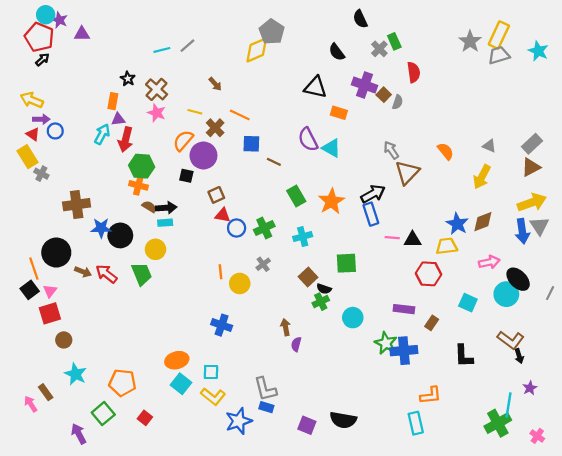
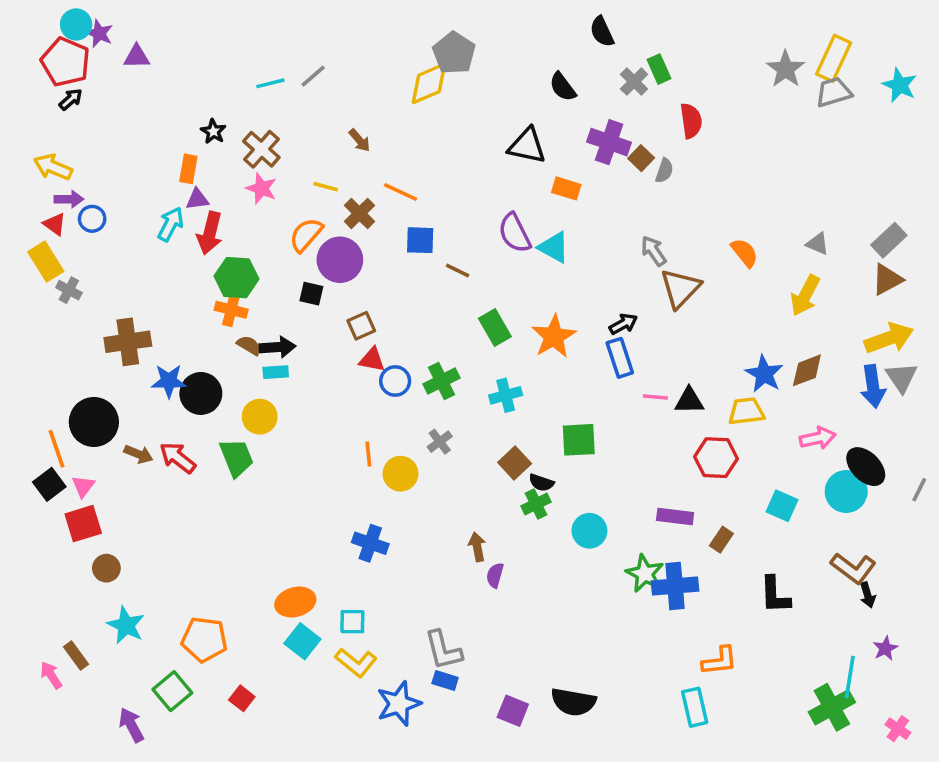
black arrow: (373, 194) -> (623, 324), size x0.7

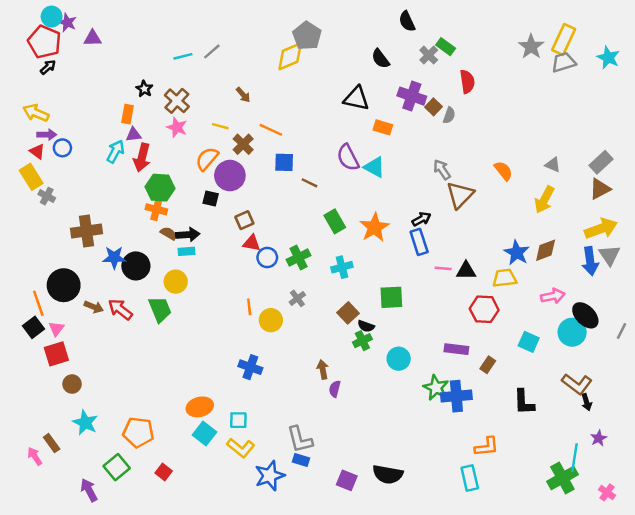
green rectangle: (659, 69) -> (446, 47), turned -30

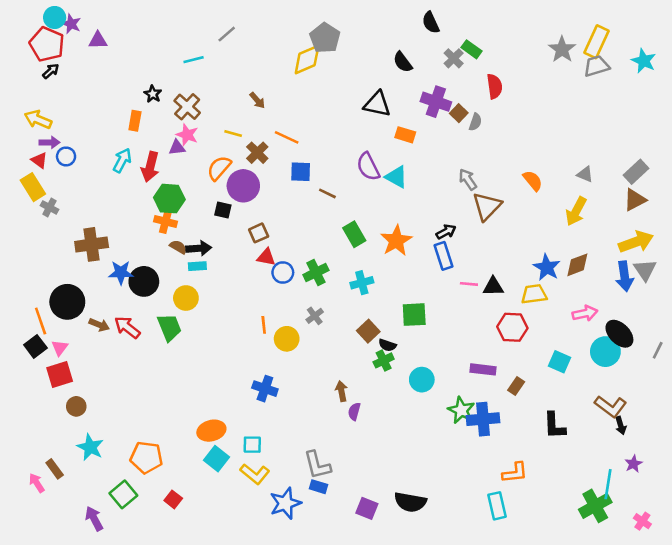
gray line: (212, 51) -> (227, 34), moved
purple triangle: (133, 135) -> (177, 148), moved

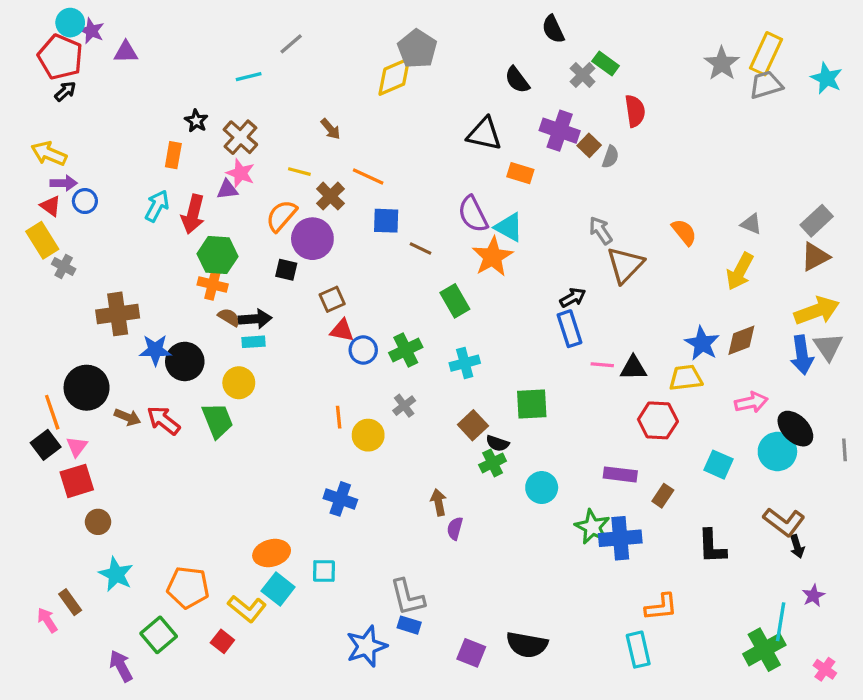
orange star: (396, 241) -> (493, 257), moved
gray line: (658, 350) -> (845, 450), turned -30
yellow L-shape: (255, 474) -> (247, 609), moved

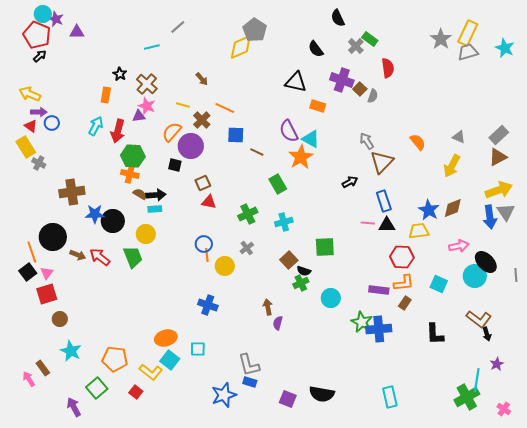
blue rectangle: (569, 329) -> (384, 201), moved
blue circle: (363, 350) -> (204, 244), moved
orange L-shape: (661, 607) -> (404, 283), moved

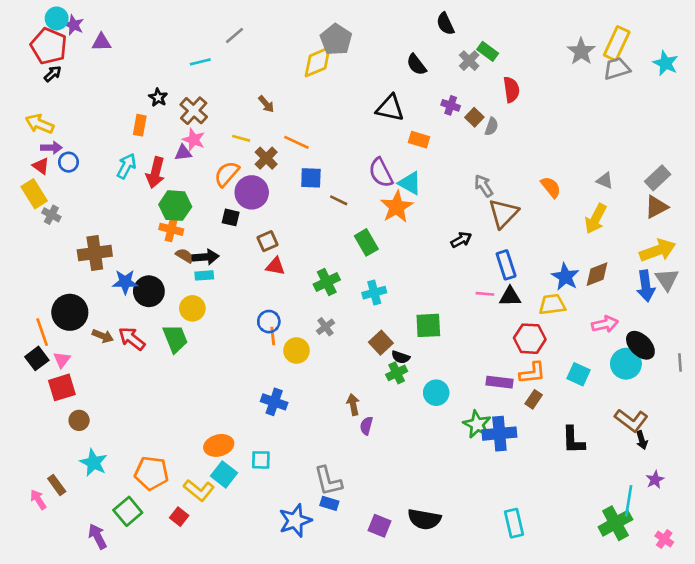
purple cross: (342, 80) -> (451, 105), size x0.6

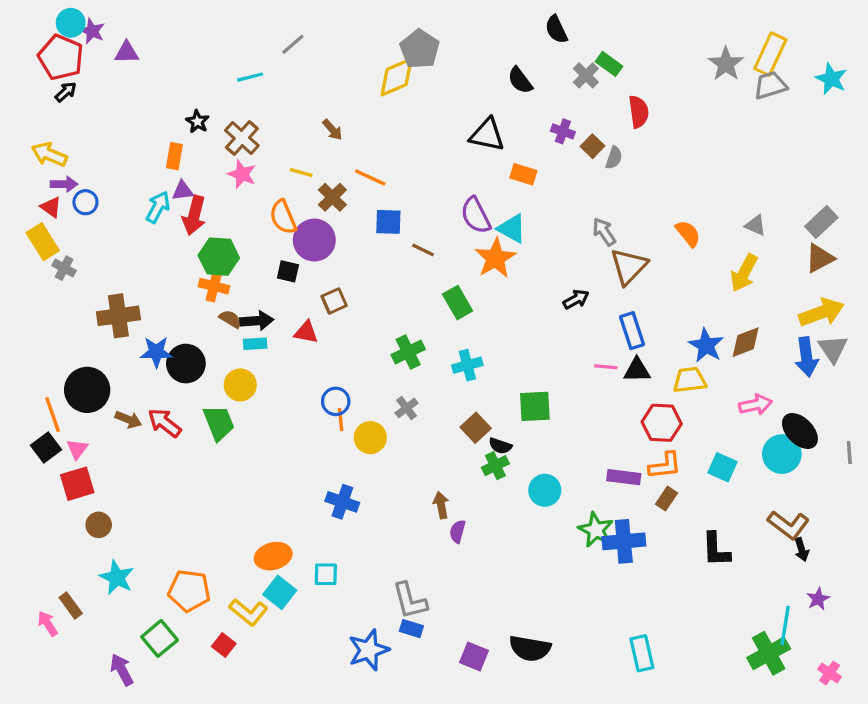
purple triangle: (183, 153) -> (183, 191), moved
orange semicircle: (227, 174) -> (283, 217), turned -64
red triangle: (275, 266) -> (306, 332), moved

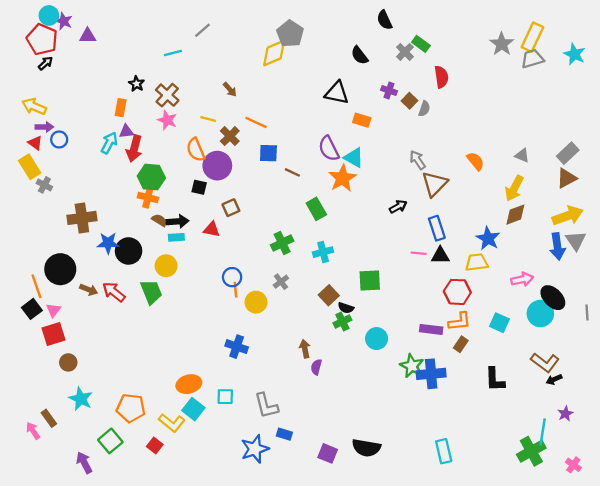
brown diamond: (746, 342) -> (515, 215), moved
black arrow: (802, 550) -> (554, 380), turned 84
gray L-shape: (410, 601) -> (266, 406), moved

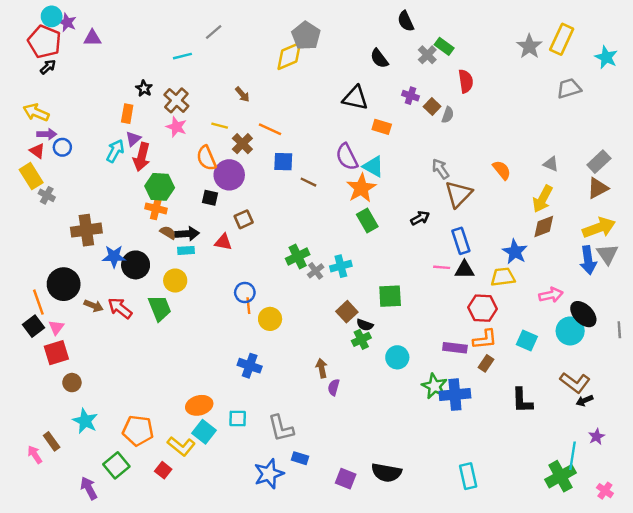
gray trapezoid: (532, 59) -> (569, 88), moved
purple triangle: (126, 132) -> (133, 139), turned -35
green rectangle: (316, 209) -> (367, 220), moved
gray cross: (281, 282) -> (316, 271), moved

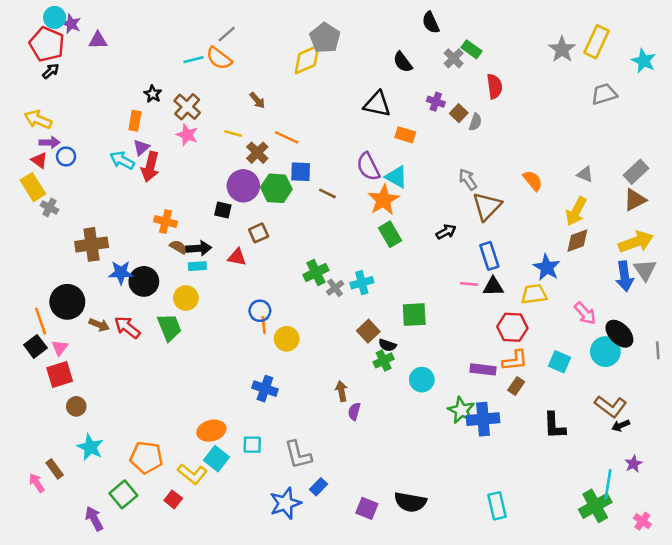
cyan arrow: (115, 151) -> (122, 160), turned -90
orange semicircle: (206, 158) -> (219, 58), moved, turned -30
green hexagon: (160, 187) -> (276, 188), moved
pink arrow: (551, 295) -> (585, 313), turned 60
blue rectangle: (300, 458) -> (319, 487), turned -63

